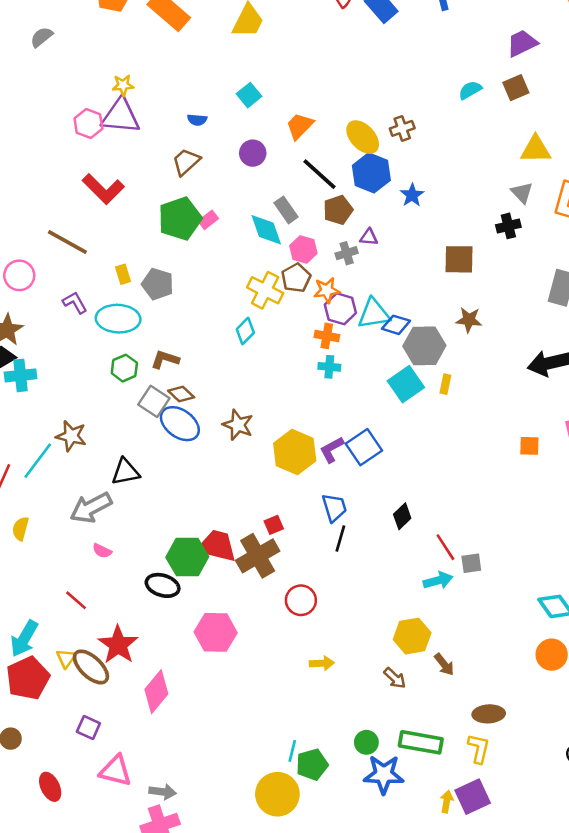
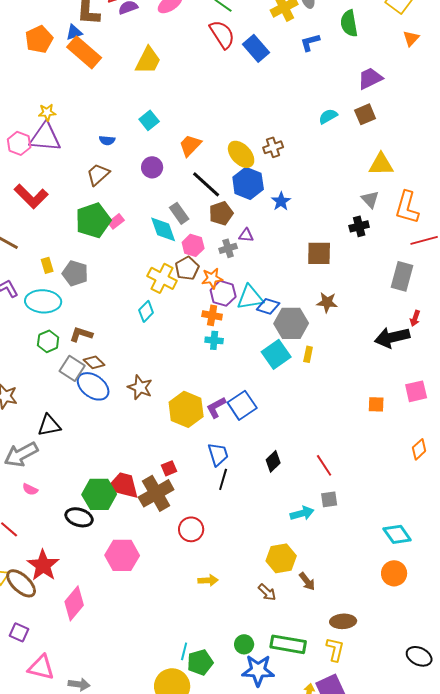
red line: (445, 547) -> (324, 465), moved

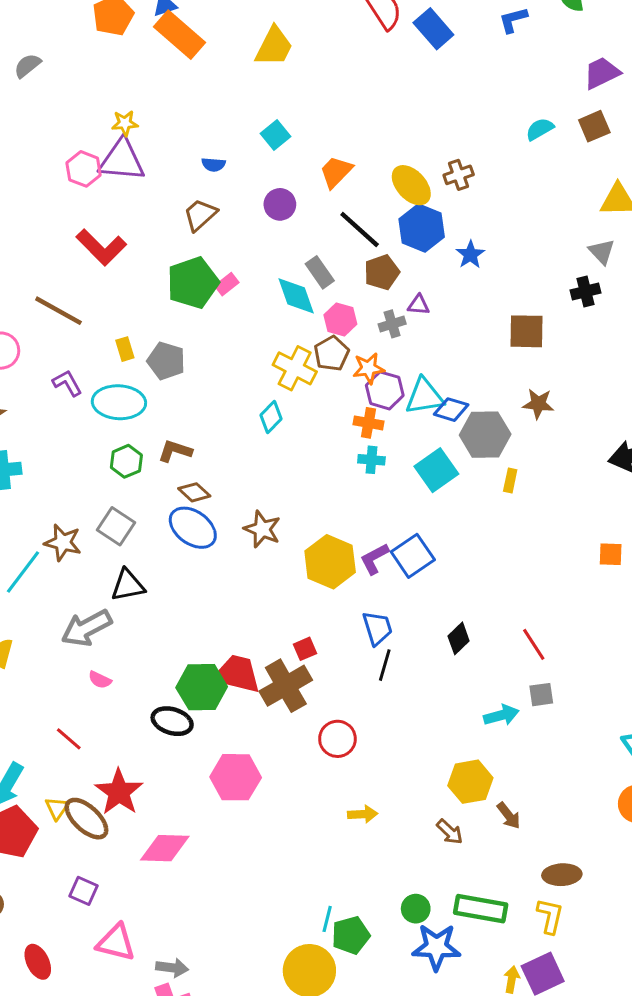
cyan square: (276, 354) -> (436, 470), moved
gray square: (72, 368) -> (116, 526), moved
pink diamond: (74, 603) -> (165, 848), turned 52

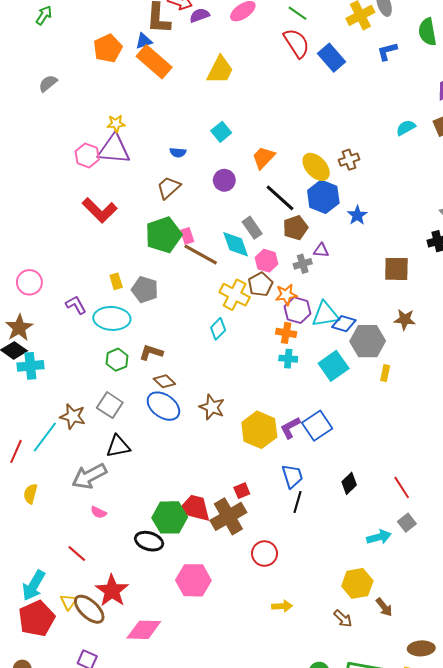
pink rectangle: (227, 284) -> (187, 236), turned -70
brown line: (58, 311) -> (201, 255), moved
gray square: (541, 695) -> (407, 523), turned -30

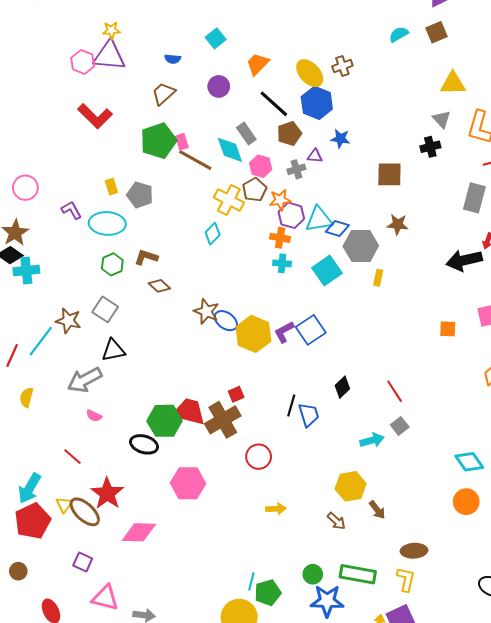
blue star: (357, 215) -> (340, 139), moved, turned -30
blue ellipse: (163, 406) -> (226, 321), moved, size x0.7
blue trapezoid: (292, 476) -> (309, 415), moved

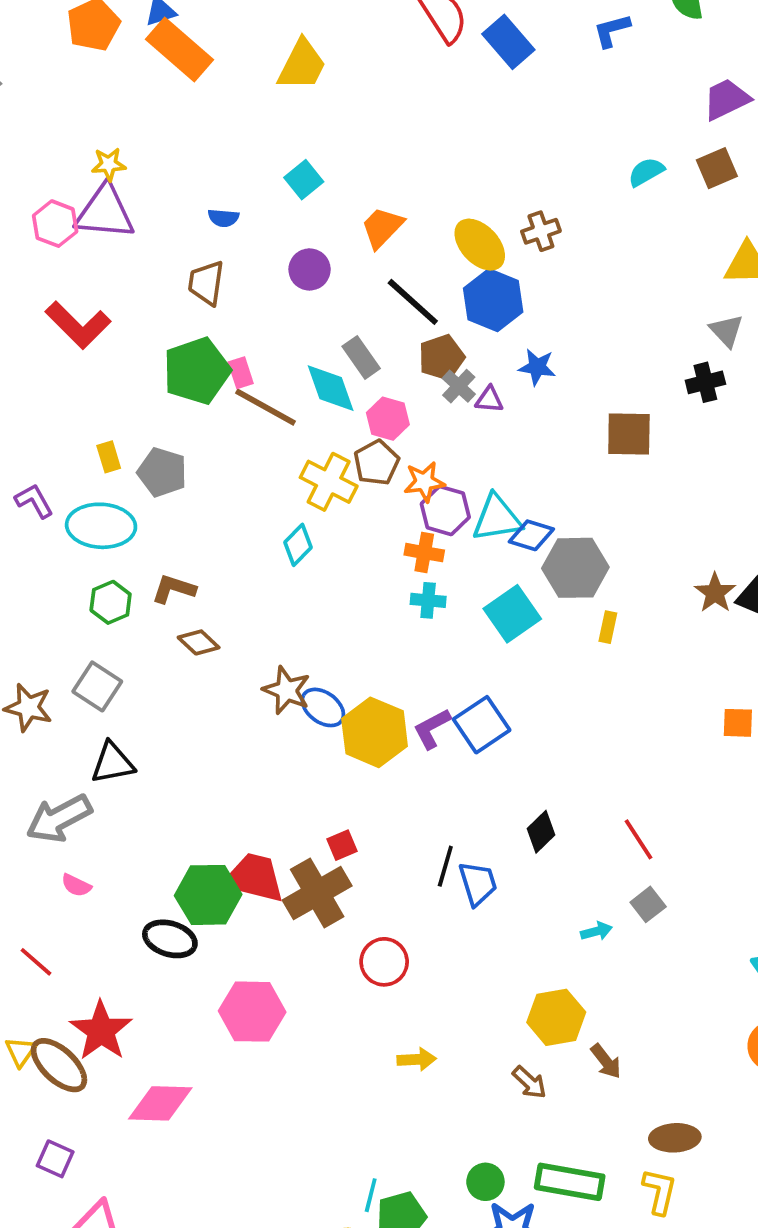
brown trapezoid: (163, 94) -> (206, 283), turned -40
gray cross: (296, 169) -> (459, 386), moved, turned -30
brown star: (398, 225) -> (715, 593), moved, turned 30
cyan arrow: (372, 440) -> (596, 931), size x0.7

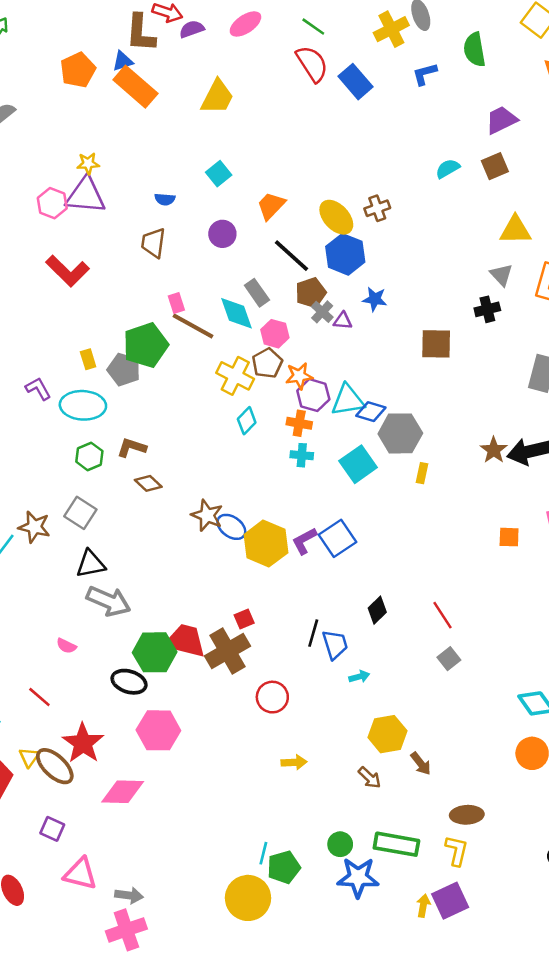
green pentagon: (197, 371) -> (146, 345), moved
cyan diamond: (298, 545) -> (247, 421), moved
gray arrow: (59, 818) -> (109, 601), moved, turned -129
cyan arrow: (596, 931) -> (359, 677), moved
pink hexagon: (252, 1012) -> (158, 730), moved

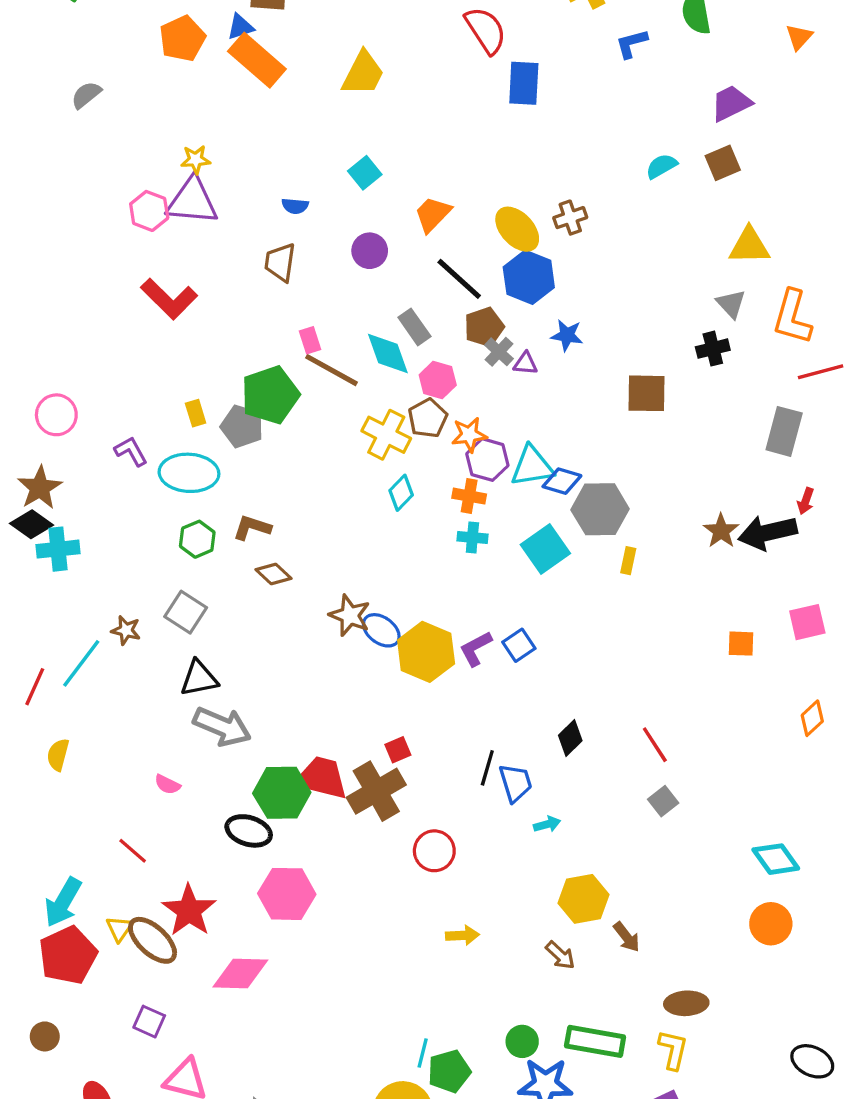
blue rectangle: (355, 82) -> (524, 83), moved, turned 44
brown star: (34, 527) -> (126, 630), size x0.7
blue square: (338, 538) -> (519, 645), size x0.7

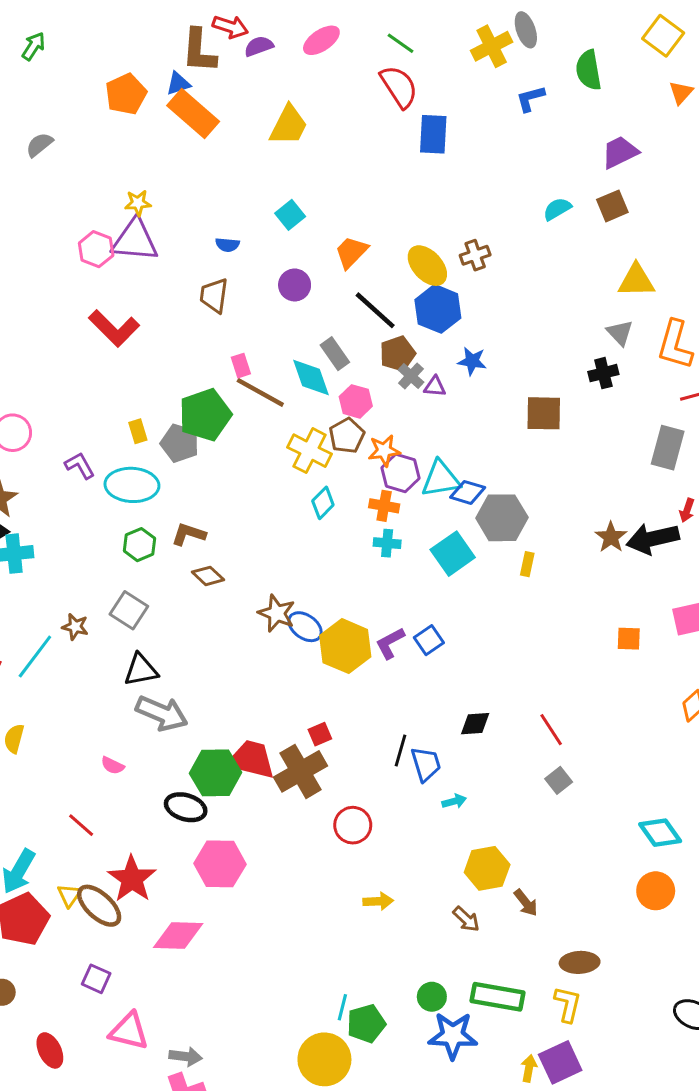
black diamond: (570, 738) -> (475, 724), turned 40

